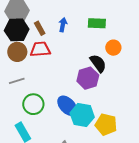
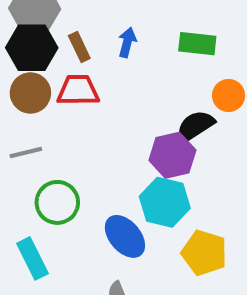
black semicircle: (98, 63) -> (195, 126), turned -90
blue ellipse: (67, 106) -> (125, 236), moved
cyan hexagon: (82, 115) -> (165, 202), moved

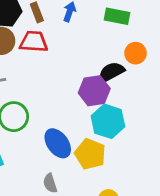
cyan hexagon: (165, 202) -> (108, 121), moved
yellow pentagon: (204, 253) -> (90, 154), moved

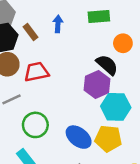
red trapezoid: (34, 42) -> (36, 72), moved
black semicircle: (111, 72) -> (107, 65), turned 85

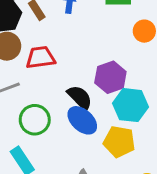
black semicircle: (107, 65) -> (80, 97), moved
blue ellipse: (79, 137) -> (82, 120), moved

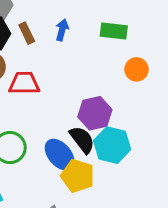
black semicircle: (80, 97) -> (82, 140), moved
yellow pentagon: (119, 142) -> (78, 176), moved

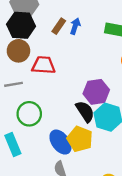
brown rectangle: (27, 33) -> (59, 26), moved, turned 56
blue ellipse: (60, 155) -> (60, 142), moved

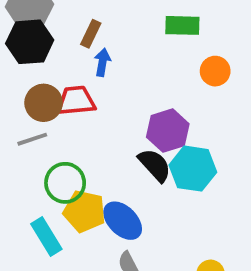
blue arrow: (75, 26) -> (102, 62), moved
brown circle: (18, 51) -> (44, 103), moved
yellow pentagon: (80, 139) -> (84, 211), moved

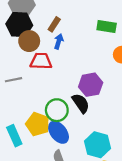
brown circle: (44, 103) -> (29, 41), moved
cyan hexagon: (193, 169) -> (97, 145), moved
green circle: (65, 183) -> (57, 110), moved

